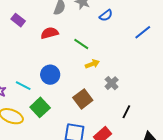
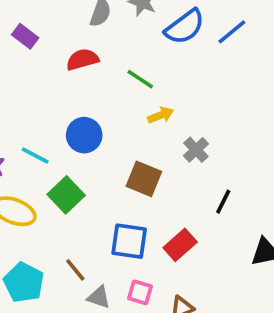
blue semicircle: (106, 15) -> (185, 27), size x1.6
blue line: (143, 32) -> (232, 32), moved
brown square: (83, 99) -> (144, 179), turned -30

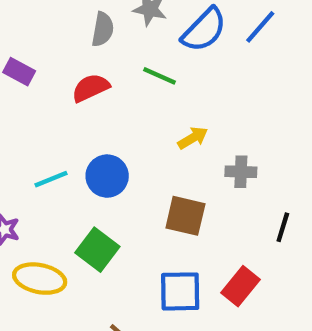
green line: (140, 79) -> (159, 76), moved
gray cross: (196, 150) -> (241, 172), turned -35
cyan line: (35, 155) -> (51, 179), moved, turned -40

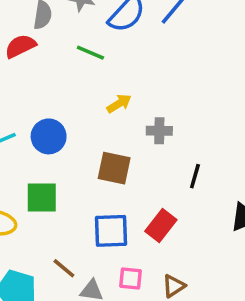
red semicircle: (91, 88) -> (20, 46), moved
green square: (97, 250) -> (42, 197), turned -36

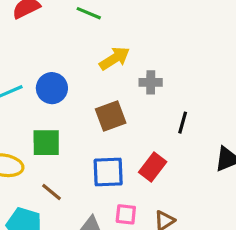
yellow arrow: (119, 104) -> (115, 58), size x1.4
brown square: (114, 168) -> (111, 116), turned -32
brown line: (64, 268) -> (51, 192), moved

